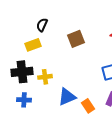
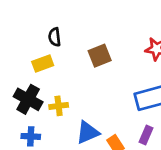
black semicircle: (42, 25) -> (55, 37), turned -32
black cross: (22, 72) -> (28, 99), turned 35

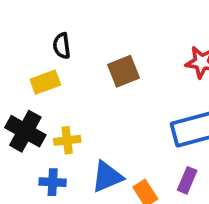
blue cross: (31, 136) -> (53, 182), moved

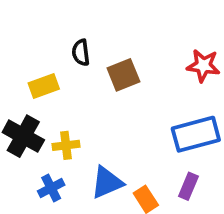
black semicircle: (62, 46) -> (81, 53), moved
blue cross: (53, 182) -> (51, 188), turned -30

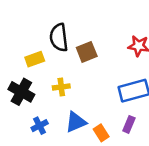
black semicircle: (81, 53) -> (59, 37), size x1.6
yellow cross: (66, 145) -> (61, 87), moved

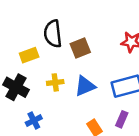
blue triangle: (76, 122) -> (85, 86), moved

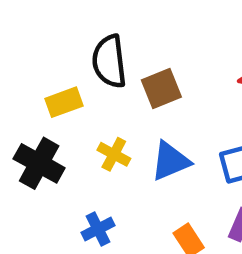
yellow cross: (55, 82) -> (114, 154), turned 35
blue cross: (34, 121) -> (98, 229), moved

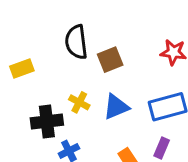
yellow rectangle: (64, 102) -> (22, 69), moved
black cross: (39, 163) -> (47, 122), moved, turned -36

